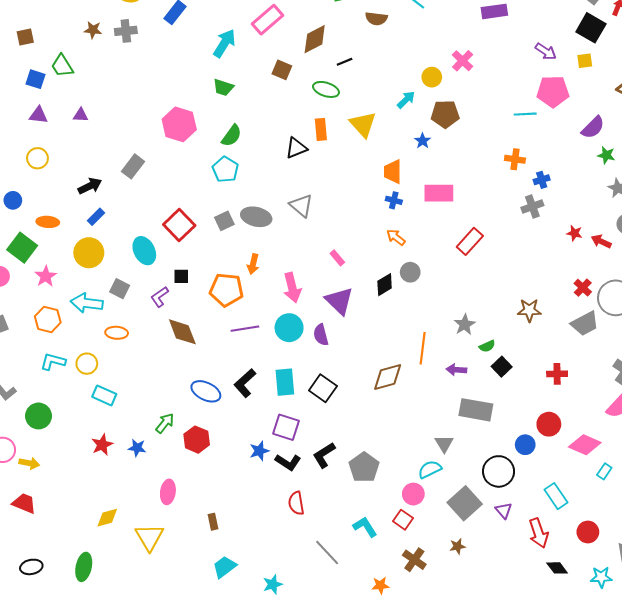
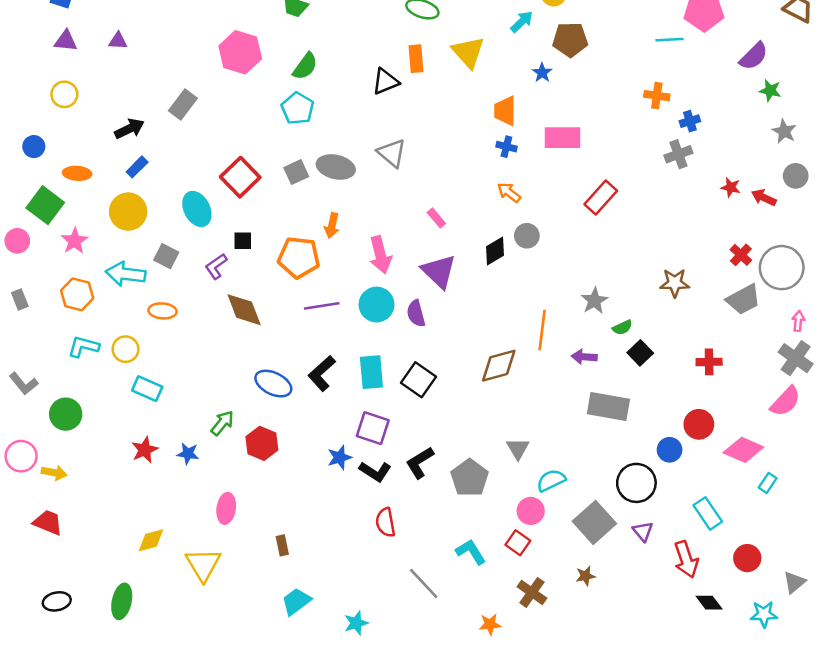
gray triangle: (444, 444) -> (518, 449), moved

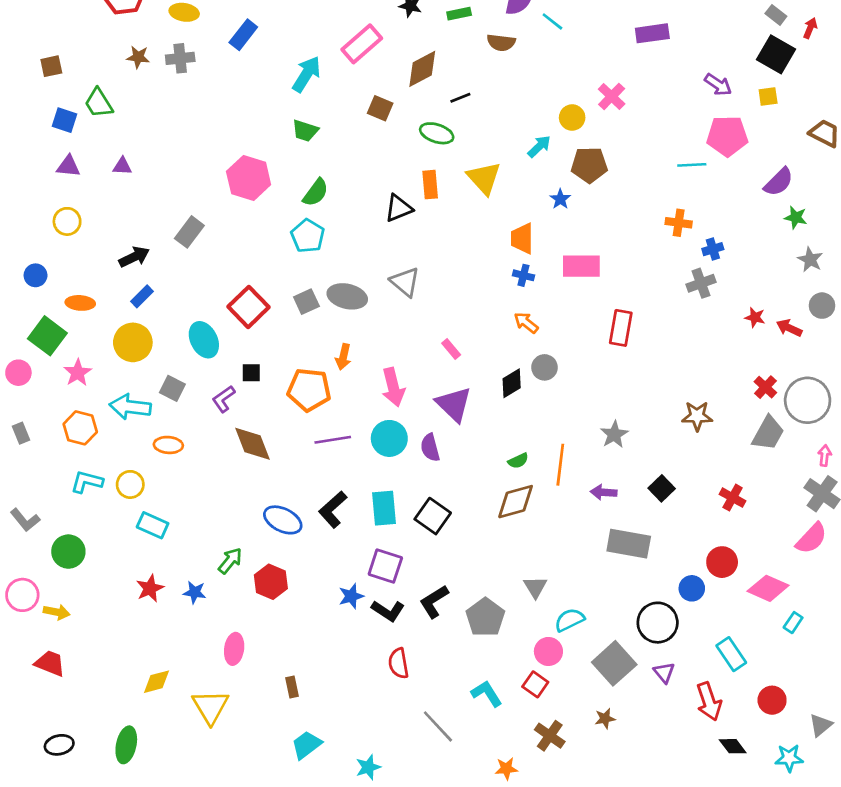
red rectangle: (601, 198) -> (621, 328), turned -32
gray trapezoid: (743, 299) -> (768, 433), turned -33
green semicircle: (622, 327) -> (518, 461), moved
red cross: (709, 362) -> (733, 498), turned 30

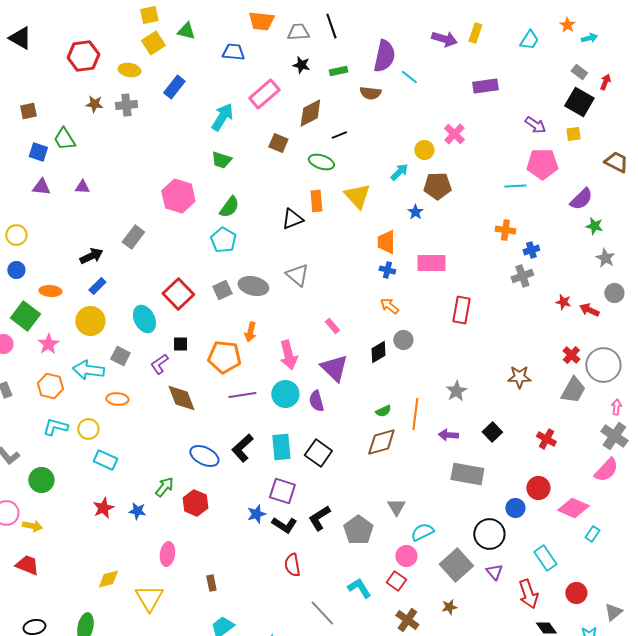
yellow circle: (67, 221) -> (16, 235), moved

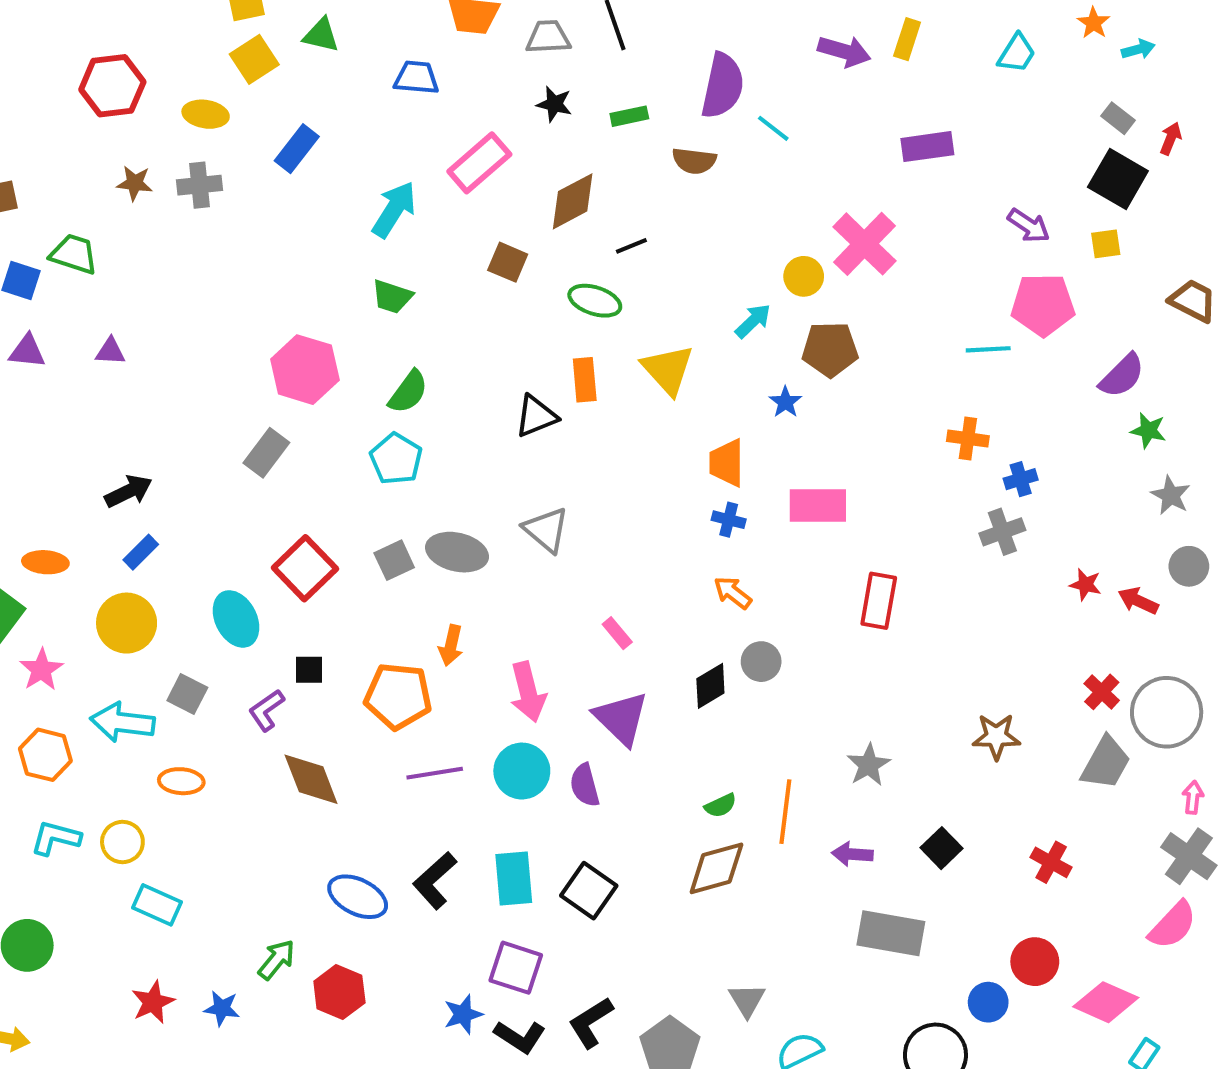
pink cross: (454, 134) -> (864, 244), size x1.5
green trapezoid: (64, 139) -> (74, 254), turned 140
gray rectangle: (133, 237) -> (266, 453), moved

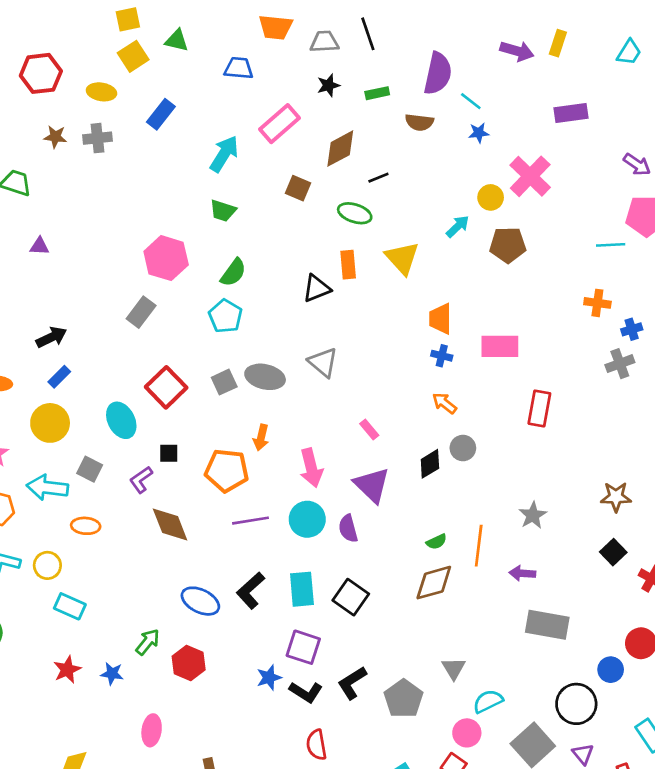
black star: (554, 104) -> (328, 85), turned -30
blue star: (785, 402) -> (479, 133), moved, turned 30
black square: (942, 848) -> (613, 552), moved

